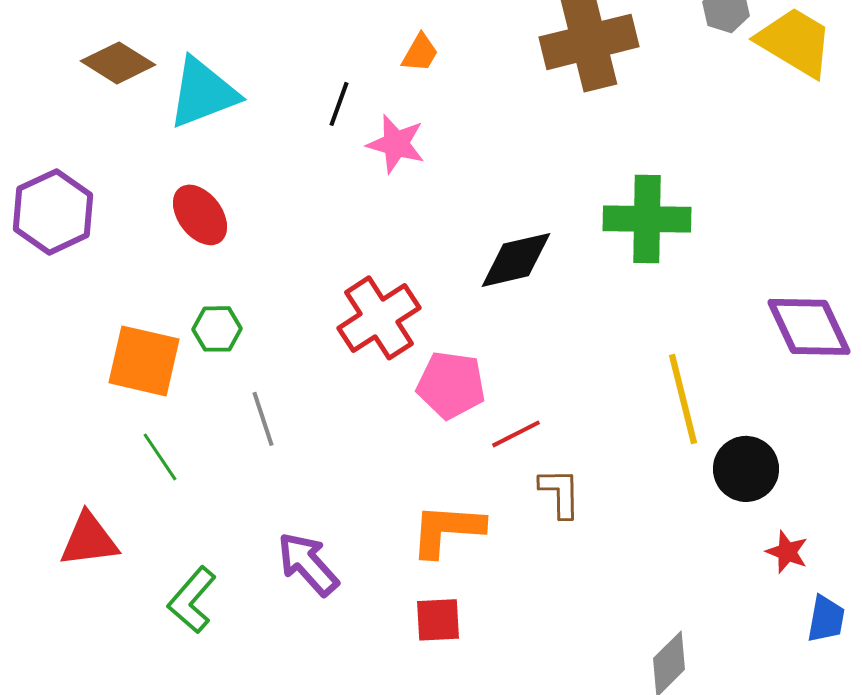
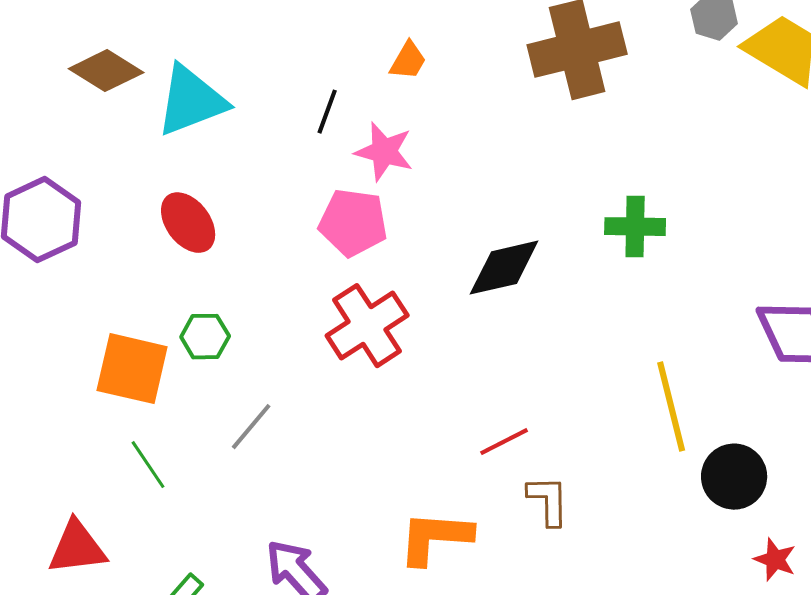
green cross: (647, 219) -> (635, 227), size x0.7
pink pentagon: (451, 385) -> (353, 223), moved
gray line: (263, 419) -> (251, 427), turned 58

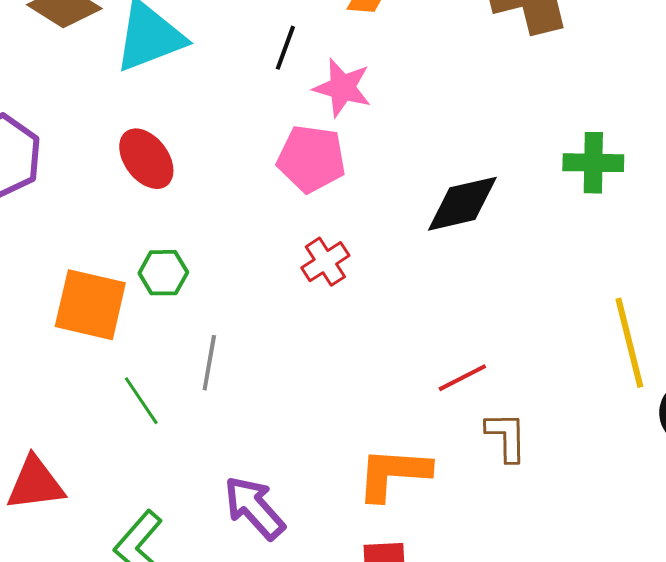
red cross: (367, 326) -> (325, 262), size x0.6
gray line: (251, 427) -> (209, 363), turned -30
green line: (148, 465) -> (141, 401), moved

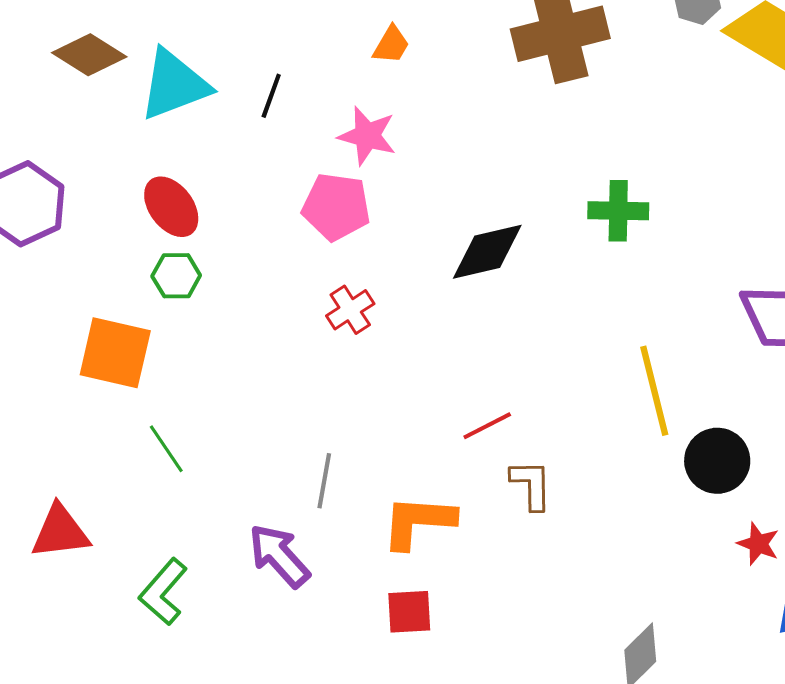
black line: (285, 48) -> (271, 96), moved
green hexagon: (163, 273) -> (176, 276), moved
gray line: (209, 363) -> (324, 481), moved

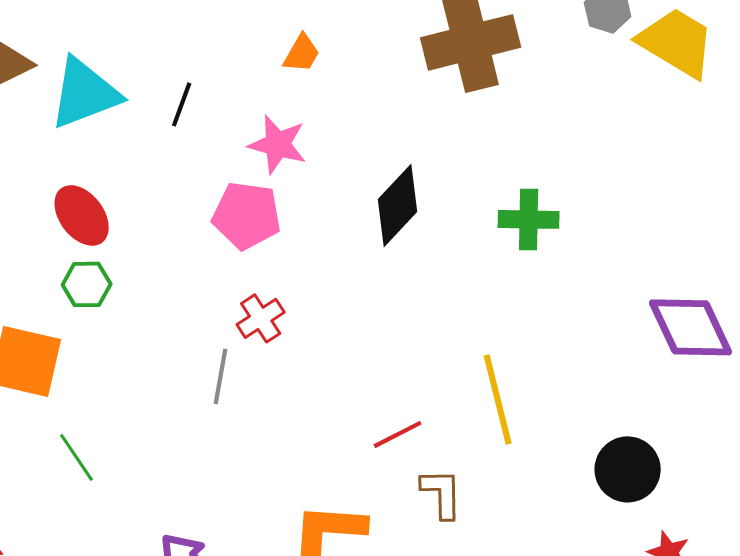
black diamond: (487, 252) -> (398, 205), moved, turned -34
yellow line: (654, 391) -> (498, 399), moved
gray line: (324, 481) -> (221, 376), moved

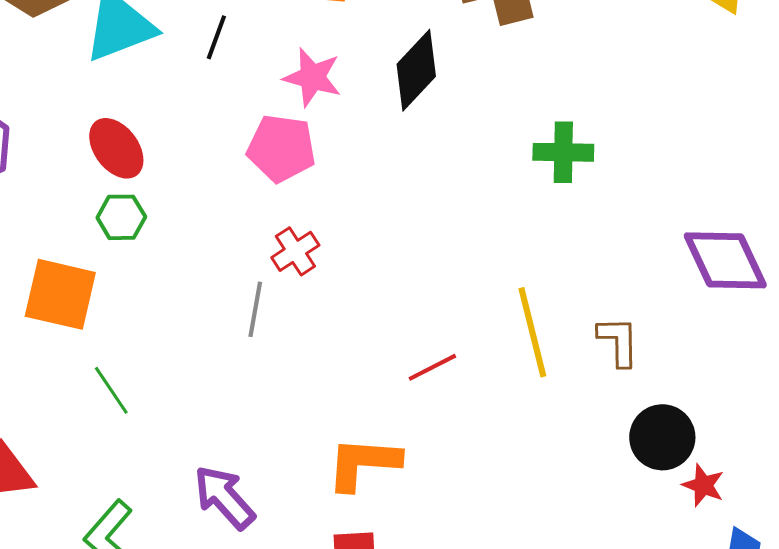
black diamond: (398, 205) -> (416, 70), moved
black circle: (628, 469) -> (662, 437), moved
brown L-shape: (442, 493) -> (618, 341), moved

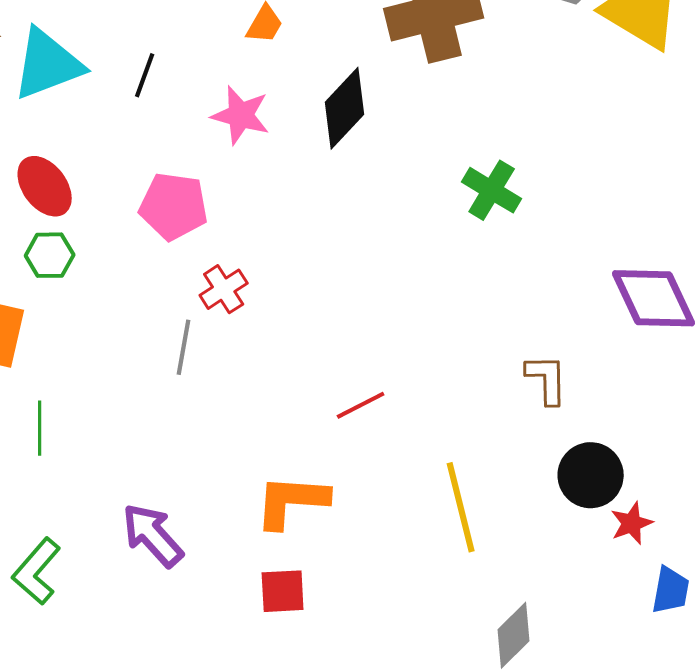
pink pentagon: (281, 148) -> (174, 206), moved
green cross: (563, 152) -> (492, 190), turned 30
yellow line: (532, 332) -> (461, 507), moved
green line: (111, 390) -> (40, 428), turned 34
red star: (703, 485) -> (632, 523), turned 30

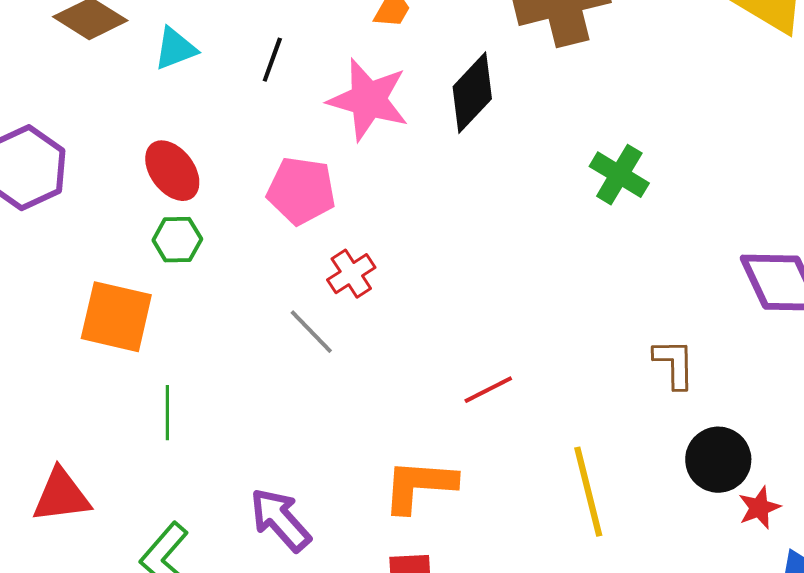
cyan triangle: (48, 64) -> (175, 49), size x0.6
pink star: (241, 115) -> (368, 100), size x1.4
gray line: (184, 347) -> (311, 332), turned -54

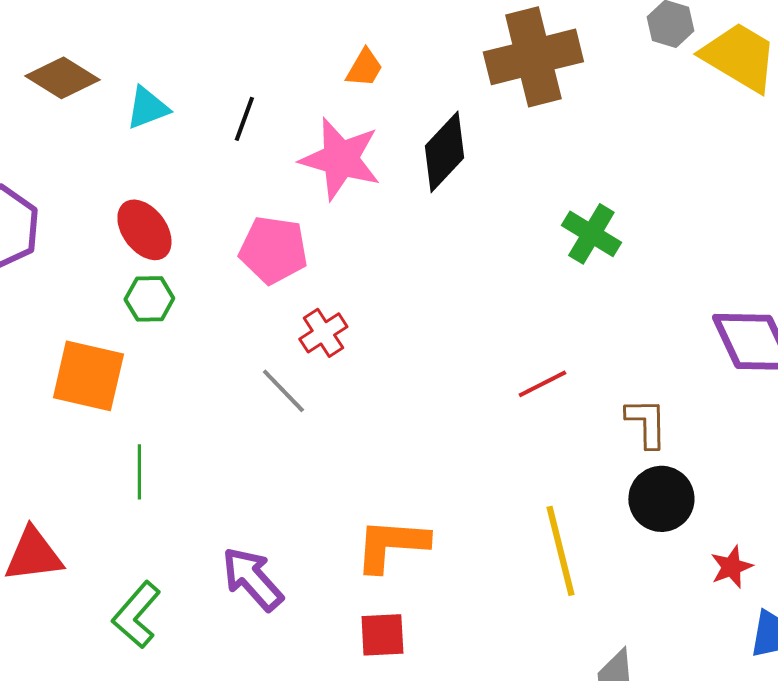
red line: (488, 390) -> (542, 384), moved
black circle: (718, 460) -> (661, 499), moved

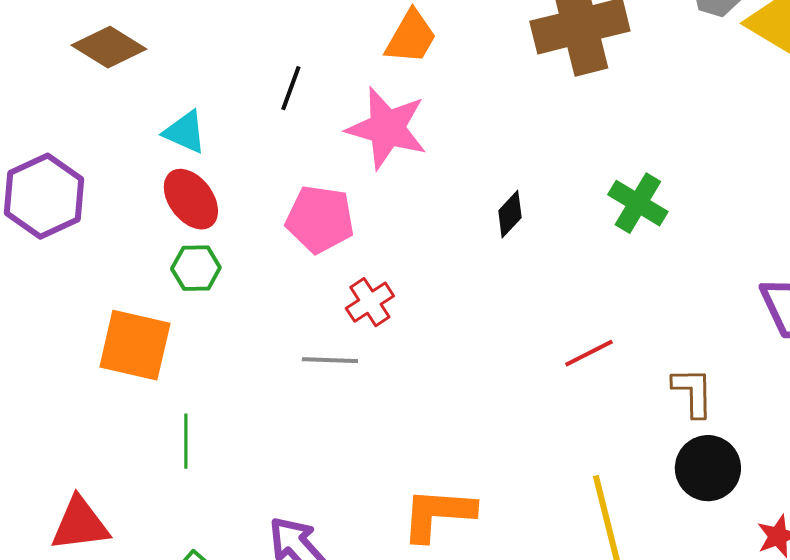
orange trapezoid: (364, 68) -> (411, 37), size x1.4
cyan triangle: (147, 108) -> (185, 132), moved, turned 45
black diamond: (444, 152) -> (510, 214), moved, size x0.6
gray line: (283, 391) -> (330, 360), turned -44

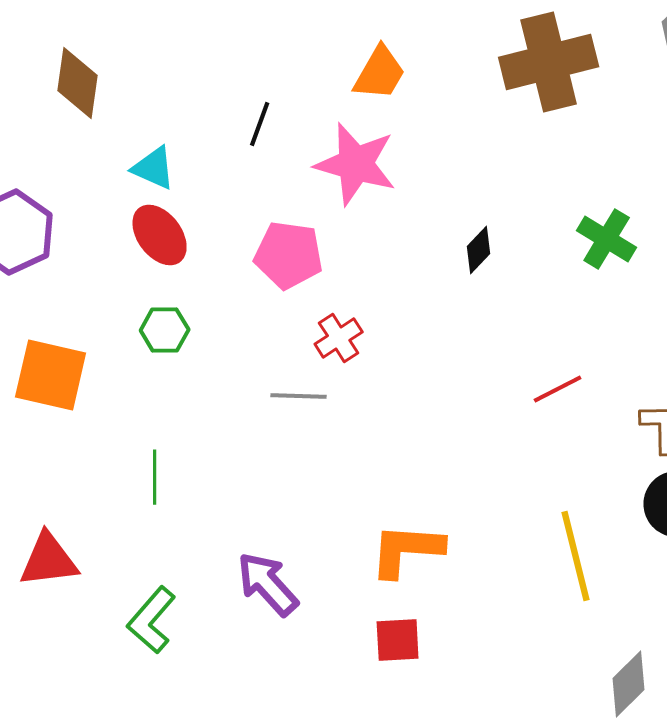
brown diamond: (109, 47) -> (78, 83), turned 66
green hexagon: (196, 268) -> (165, 330), moved
orange square: (135, 345) -> (51, 375), moved

